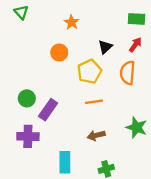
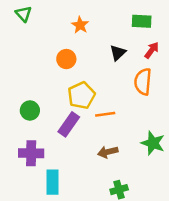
green rectangle: (137, 19) -> (142, 21), moved
yellow pentagon: (89, 72) -> (81, 95), moved
purple rectangle: (48, 110) -> (69, 124), moved
cyan rectangle: (65, 162) -> (52, 182), moved

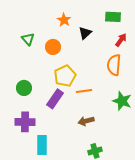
green triangle: (24, 14) -> (28, 39), moved
black triangle: (118, 53) -> (85, 33), moved
green star: (153, 143) -> (122, 101), moved

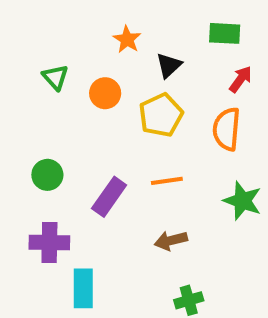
yellow pentagon: (65, 76) -> (161, 115), moved

